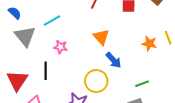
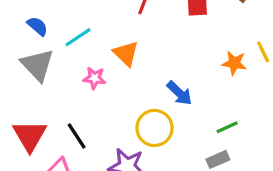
blue semicircle: (15, 13) -> (37, 26), moved
orange triangle: (101, 37) -> (126, 53), moved
black line: (46, 71) -> (77, 136), moved, turned -30

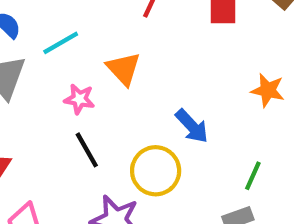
green line: (227, 127) -> (253, 176), turned -45
black line: (77, 136) -> (87, 150), moved

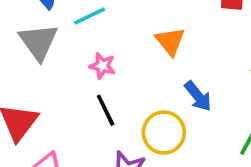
orange triangle: (124, 69) -> (170, 41), moved

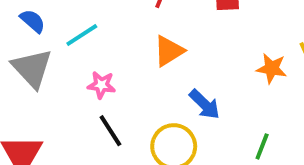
orange triangle: (170, 41) -> (169, 51), turned 44

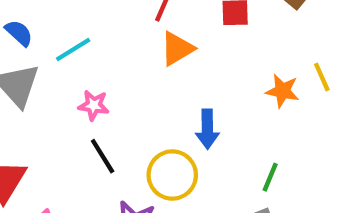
orange triangle: (169, 51) -> (177, 49), moved
blue arrow: (204, 104) -> (207, 129), turned 44

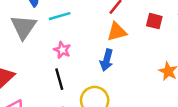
blue arrow: (207, 129) -> (107, 60), moved

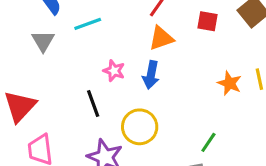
gray triangle: (23, 27) -> (43, 41), size x0.7
pink star: (62, 50) -> (114, 71), moved

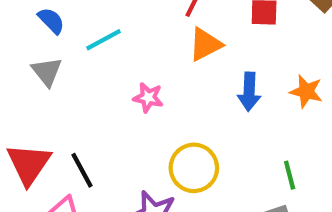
blue arrow: (151, 75) -> (249, 92), moved
black line: (93, 103) -> (82, 170), moved
green line: (208, 142) -> (290, 175), turned -40

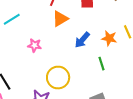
blue arrow: (249, 92) -> (82, 40), turned 42
green line: (290, 175) -> (102, 64), moved

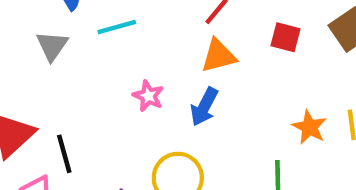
blue arrow: (82, 40) -> (204, 107), moved, turned -30

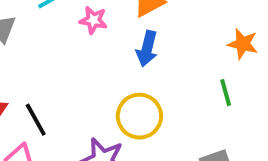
pink star: (148, 96) -> (93, 20), moved

